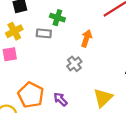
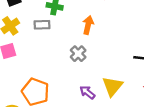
purple arrow: (60, 99) -> (87, 92), moved

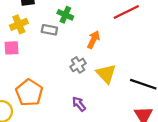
yellow triangle: (112, 86) -> (106, 74), moved, turned -35

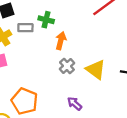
gray rectangle: (49, 30) -> (25, 28), moved
orange arrow: (93, 40) -> (61, 41), moved

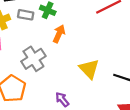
gray cross: (67, 66) -> (33, 59), moved, size x1.5

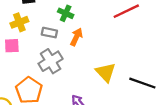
gray rectangle: (26, 15) -> (49, 33), moved

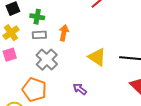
green cross: (66, 13) -> (37, 17), moved

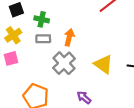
gray cross: (47, 60) -> (64, 63), moved

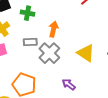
gray rectangle: (43, 39) -> (30, 42), moved

